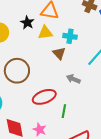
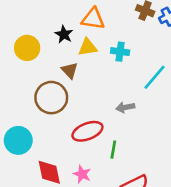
brown triangle: (59, 53) -> (70, 70), moved
gray arrow: (73, 79) -> (125, 107), turned -32

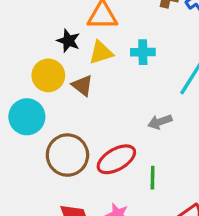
yellow circle: (27, 48) -> (48, 75), moved
brown circle: (51, 98) -> (67, 155), moved
cyan circle: (18, 140) -> (27, 117), moved

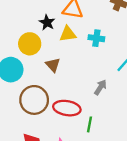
brown triangle: (82, 85) -> (53, 65), moved
gray arrow: (160, 122) -> (100, 87), turned 133
red ellipse: (116, 159) -> (67, 108), turned 30

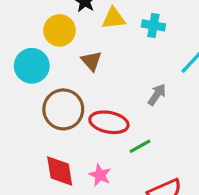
green line: (89, 124) -> (140, 146), turned 49

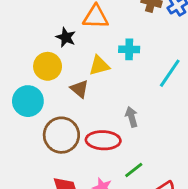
yellow triangle: (114, 18) -> (99, 66), moved
gray arrow: (157, 95) -> (132, 117), moved, turned -42
green line: (140, 146) -> (134, 170), moved

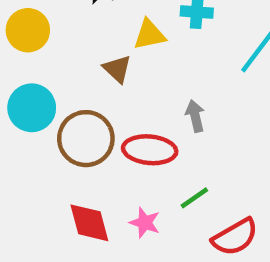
yellow circle: (48, 66) -> (28, 30), moved
cyan circle: (28, 101) -> (32, 108), moved

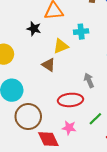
brown circle: (86, 139) -> (28, 117), moved
pink star: (145, 223) -> (69, 128), moved

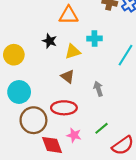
black star: (34, 29) -> (50, 41), moved
brown triangle: (49, 65) -> (68, 76), moved
red ellipse: (70, 100) -> (64, 108), moved

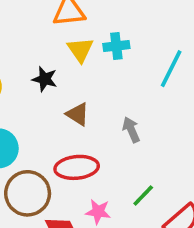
black star: (50, 41) -> (45, 79), moved
yellow triangle: (73, 52) -> (80, 50), moved, turned -42

